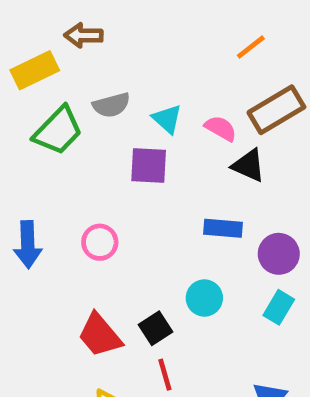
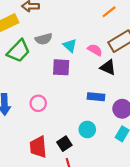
red trapezoid: (100, 335) -> (38, 147), turned 35

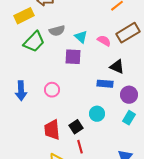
black triangle: (108, 67) -> (117, 67), moved

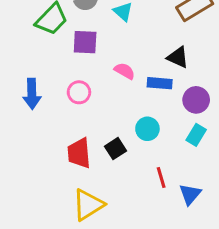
pink semicircle: (104, 41) -> (125, 71), moved
purple square: (73, 57) -> (85, 42), moved
red line: (80, 147) -> (161, 177), moved

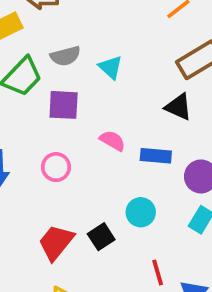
black triangle: (178, 57) -> (178, 107), moved
red trapezoid: (79, 153) -> (56, 242), turned 44

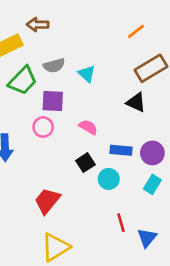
blue rectangle: (156, 156) -> (121, 150), moved
pink circle: (56, 167) -> (43, 127), moved
black square: (101, 237) -> (85, 163), moved

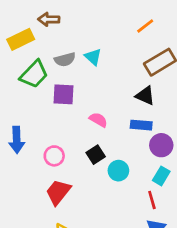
cyan triangle: (87, 74) -> (93, 57), moved
pink circle: (43, 127) -> (54, 156), moved
blue rectangle: (121, 150) -> (141, 125), moved
red line: (121, 223) -> (152, 200), moved

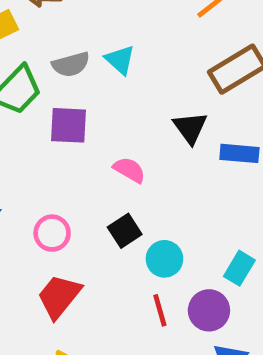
black triangle: (145, 96) -> (190, 128), moved, turned 30
blue rectangle: (141, 125) -> (239, 153), moved
purple circle: (161, 145) -> (209, 310), moved
red line: (152, 200) -> (160, 310), moved

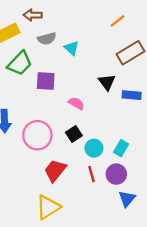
gray semicircle: (71, 64) -> (47, 39), moved
pink circle: (52, 233) -> (37, 135), size x1.6
cyan rectangle: (239, 268) -> (121, 148), moved
red trapezoid: (59, 296) -> (55, 171), moved

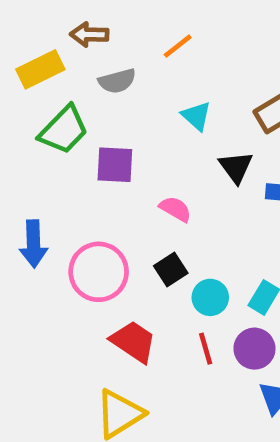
orange line: (117, 21) -> (178, 46), moved
cyan triangle: (72, 48) -> (196, 116), moved
red trapezoid: (55, 171) -> (133, 342), turned 85

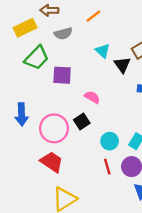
black triangle: (236, 167) -> (122, 65), moved
black square: (171, 269) -> (82, 121), moved
red trapezoid: (133, 342) -> (52, 162), moved

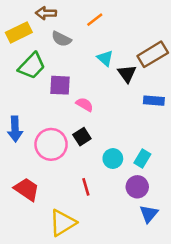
gray semicircle: (63, 33) -> (61, 39), turned 42
pink semicircle: (92, 97) -> (84, 104), moved
red trapezoid: (52, 162) -> (27, 189), moved
red line: (107, 167) -> (86, 187), moved

